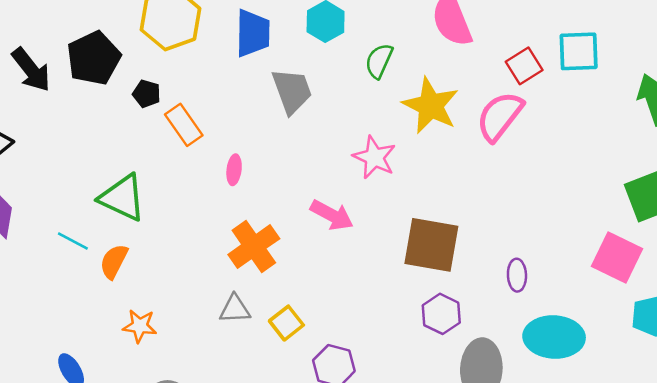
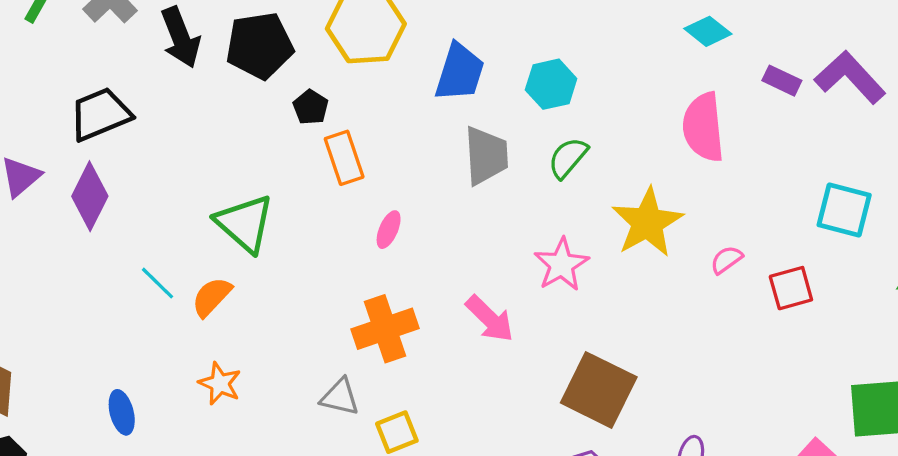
green semicircle: (379, 61) -> (568, 158), moved
red square: (524, 66) -> (791, 288), moved
pink semicircle: (500, 116) -> (726, 260), size x0.5
cyan line: (73, 241) -> (158, 283), moved

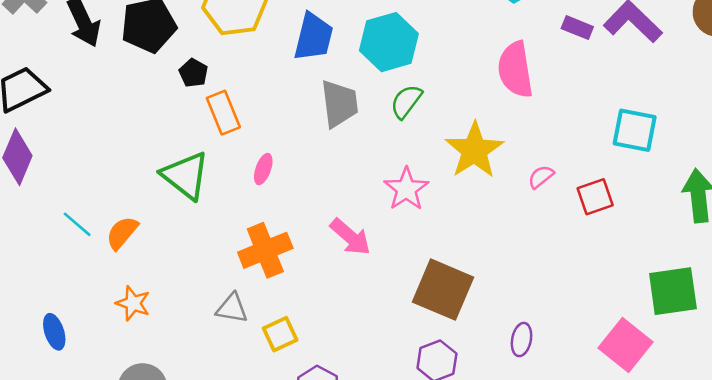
cyan hexagon: (551, 84) -> (389, 42), size x1.4
green triangle: (245, 223) -> (185, 175), moved

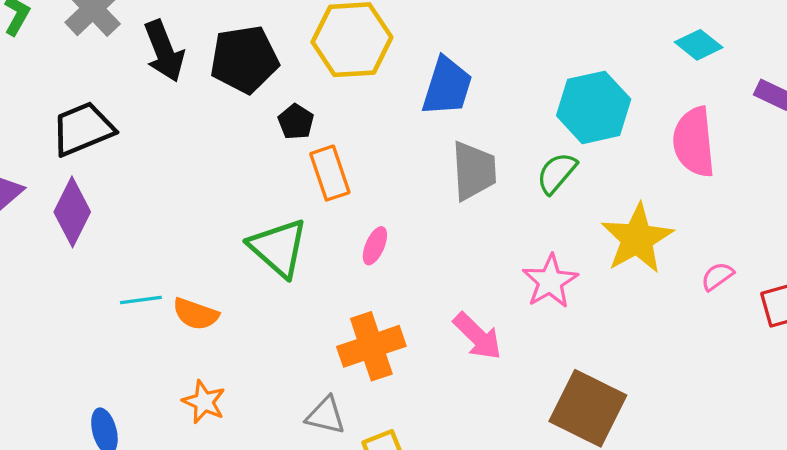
cyan hexagon: (389, 42) -> (594, 107), moved
cyan line: (77, 224) -> (141, 300), turned -52
orange semicircle: (122, 233) -> (196, 314), turned -114

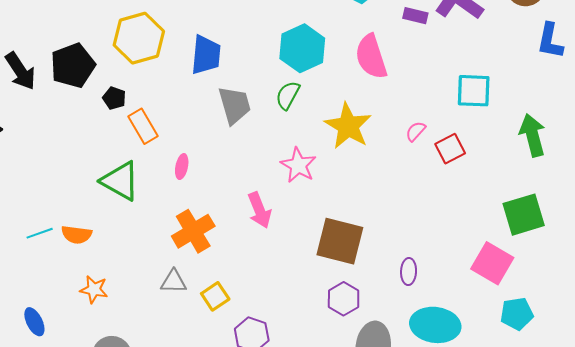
pink semicircle: (717, 276) -> (416, 131), moved
pink arrow: (477, 336) -> (259, 210), turned 36

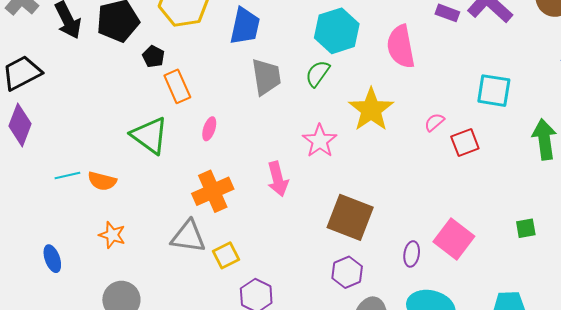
green square: (524, 215) -> (526, 228), moved, size x0.5
pink square: (492, 263) -> (454, 239), moved
gray triangle: (173, 282) -> (188, 237), size x1.4

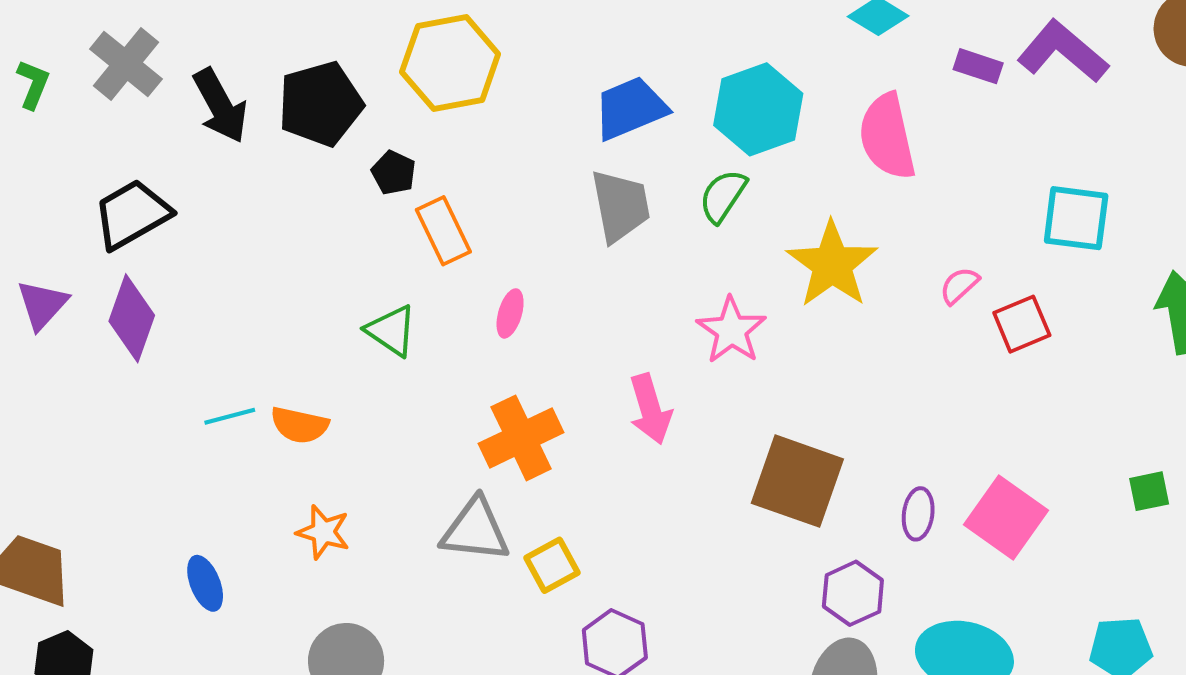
blue trapezoid: (245, 26) -> (630, 108), moved, turned -123
green triangle: (150, 135) -> (391, 331), size x0.7
purple ellipse: (412, 254) -> (918, 514), moved
purple hexagon: (347, 272) -> (853, 593), moved

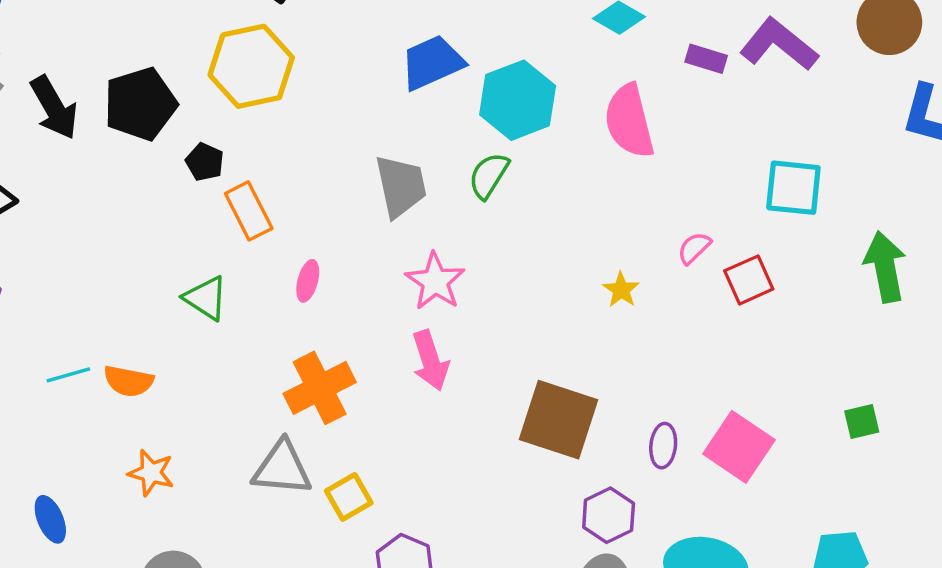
blue trapezoid: (630, 108) -> (432, 63), moved
yellow star: (832, 264) -> (621, 290), moved, size x0.5
pink star: (731, 330) -> (435, 281), moved

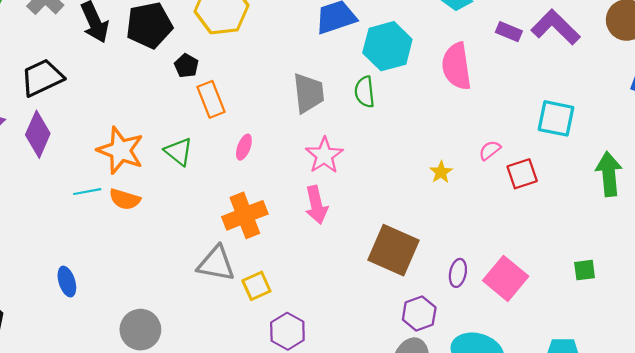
green semicircle: (489, 176) -> (365, 92), turned -44
orange star: (151, 473) -> (121, 150), moved, size x1.6

